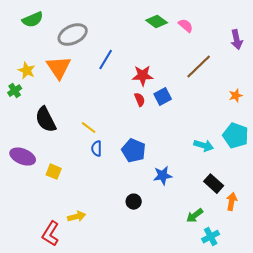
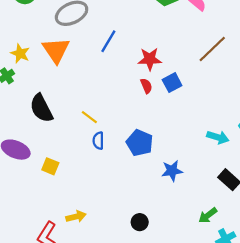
black circle: (134, 202) -> (140, 222), moved

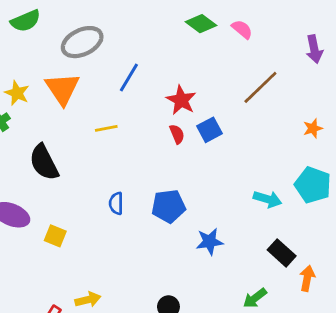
red star: (150, 59) -> (181, 100), turned 30
yellow line: (89, 117) -> (106, 128), moved, turned -48
blue pentagon: (140, 143) -> (168, 206), turned -30

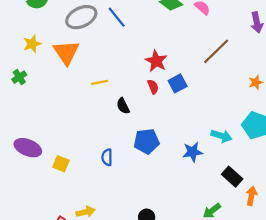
blue line: (129, 77) -> (117, 17), moved, turned -70
yellow star: (17, 93) -> (32, 44), moved, turned 30
black semicircle: (44, 162) -> (123, 106), moved, size x0.6
blue semicircle: (116, 203) -> (107, 157), moved
blue star: (210, 242) -> (193, 152), moved

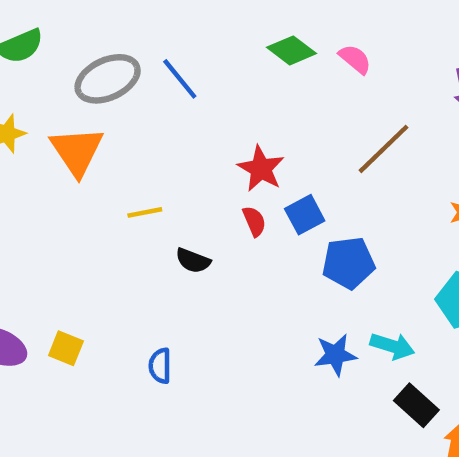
black semicircle: (123, 106) -> (193, 261), turned -42
cyan arrow: (221, 136) -> (392, 346), moved
blue pentagon: (147, 141) -> (348, 263), moved
yellow square: (61, 164) -> (66, 348), moved

